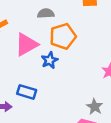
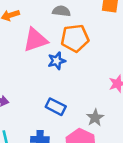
blue rectangle: (27, 92) -> (56, 107), moved

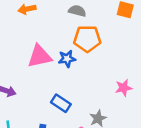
pink triangle: (35, 40) -> (39, 56), moved

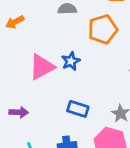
orange pentagon: (87, 39) -> (103, 29), moved

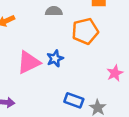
blue rectangle: (78, 109) -> (74, 100), moved

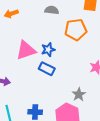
blue rectangle: (74, 100) -> (47, 69), moved

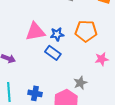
orange pentagon: (76, 30) -> (86, 31), moved

